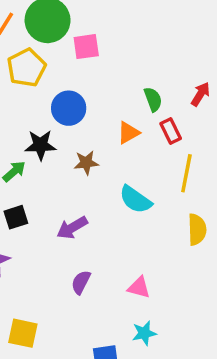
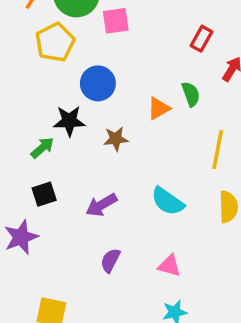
green semicircle: (153, 99) -> (191, 94), moved
red rectangle: (171, 131) -> (202, 39), moved, turned 55
cyan semicircle: (135, 200) -> (168, 201), moved

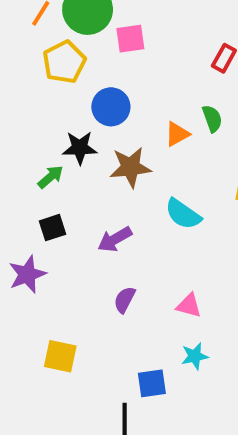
brown star: (116, 139) -> (130, 167), size x1.5
cyan semicircle: (168, 201) -> (183, 214), moved

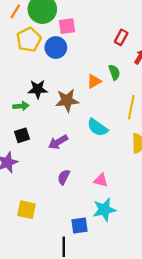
blue circle: (111, 107) -> (56, 47), moved
green arrow: (51, 177) -> (21, 106), turned 35
cyan star: (195, 356) -> (104, 210), size x1.5

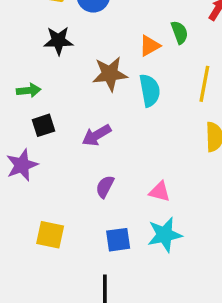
black star: (38, 89) -> (58, 41), moved
green arrow: (21, 106) -> (29, 90), moved
cyan semicircle: (97, 127) -> (150, 90), moved, turned -135
blue square: (79, 225) -> (118, 240), moved

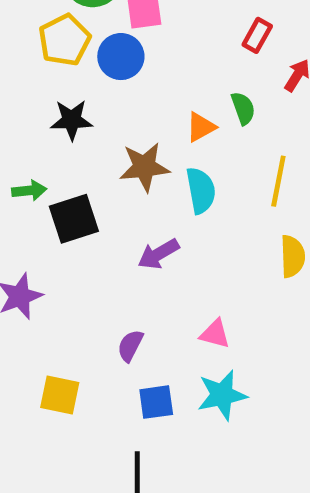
black square: (44, 125) -> (74, 219), moved, size x1.5
purple arrow: (97, 135) -> (159, 254), moved
purple semicircle: (105, 187) -> (130, 346), moved

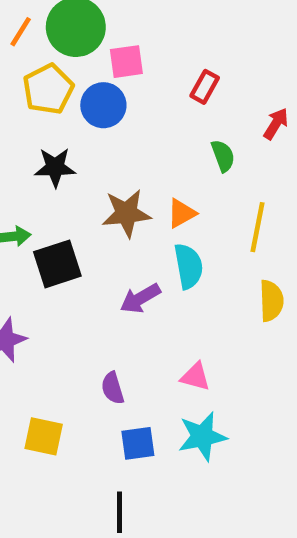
red rectangle: (257, 35) -> (205, 87), moved
orange triangle: (201, 127) -> (182, 213), moved
cyan semicircle: (201, 191) -> (188, 266), moved
purple semicircle: (130, 346) -> (113, 388), turned -44

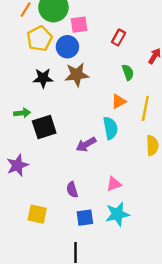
brown star: (126, 213) -> (77, 75), moved
orange triangle: (182, 213) -> (119, 101), moved
pink triangle: (195, 377) -> (114, 184), turned -35

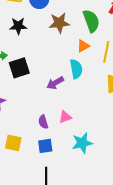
green semicircle: (128, 72) -> (91, 21), size x1.6
brown star: (77, 75) -> (59, 23), moved
pink triangle: (114, 184) -> (65, 117), moved
blue square: (85, 218) -> (45, 146), moved

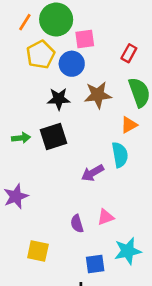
black star: (18, 26) -> (59, 99), moved
black square: (19, 68) -> (54, 137), moved
blue square: (45, 146) -> (95, 264), moved

